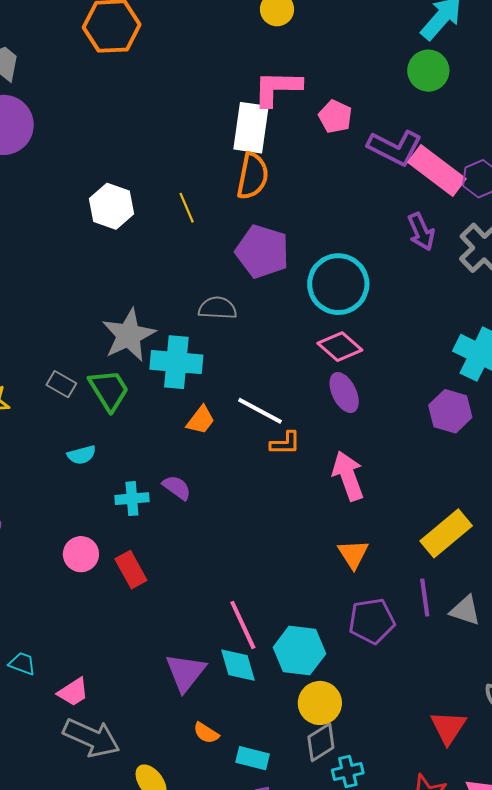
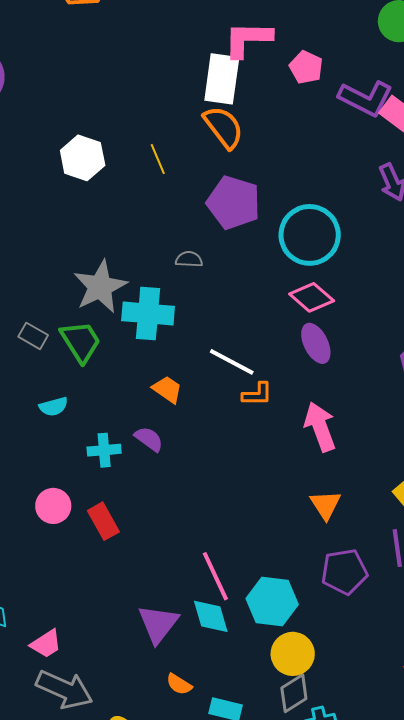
orange semicircle: (253, 176) -> (224, 127), turned -48
gray semicircle: (218, 308) -> (189, 259), size x0.7
orange trapezoid: (201, 420) -> (167, 389), moved, turned -92

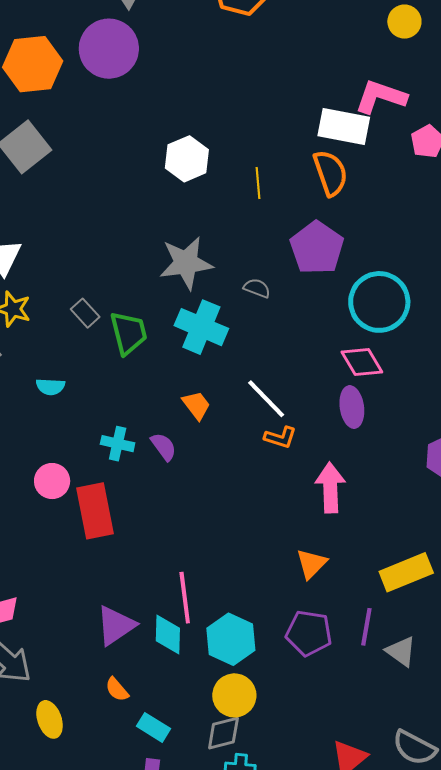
white rectangle: (222, 79) -> (344, 126), turned 75
gray star: (100, 287) -> (186, 263), moved
cyan semicircle: (54, 407) -> (50, 387), moved
red rectangle: (103, 521) -> (95, 511), size x1.5

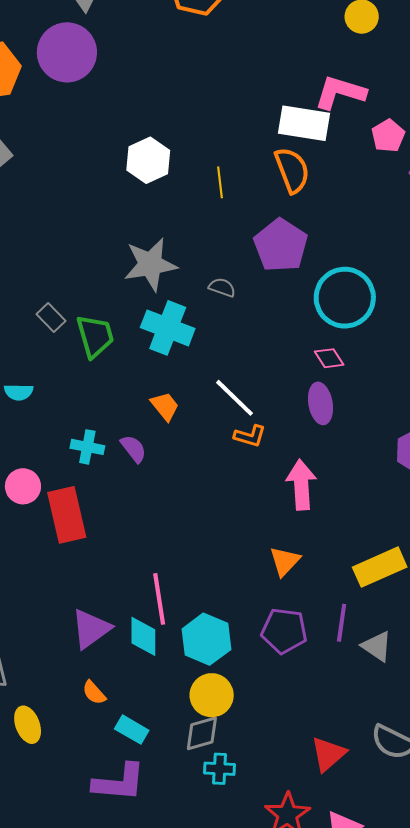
pink diamond: (362, 362) -> (329, 358), size x0.7

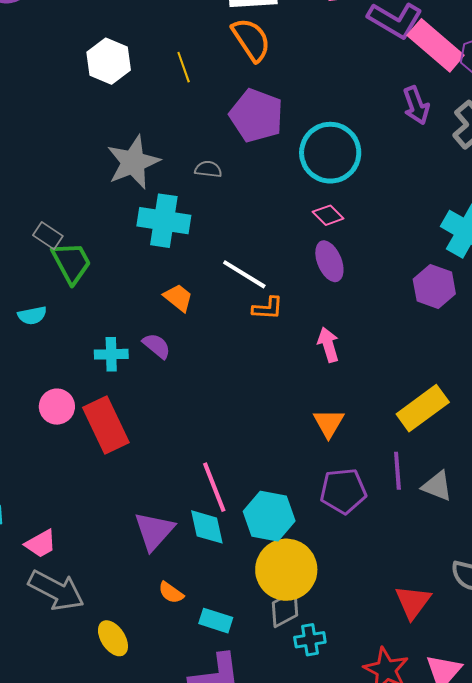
green trapezoid: (95, 336) -> (71, 263), moved
pink arrow: (301, 485) -> (328, 345), size x0.7
yellow circle: (212, 695) -> (286, 570), size x1.4

